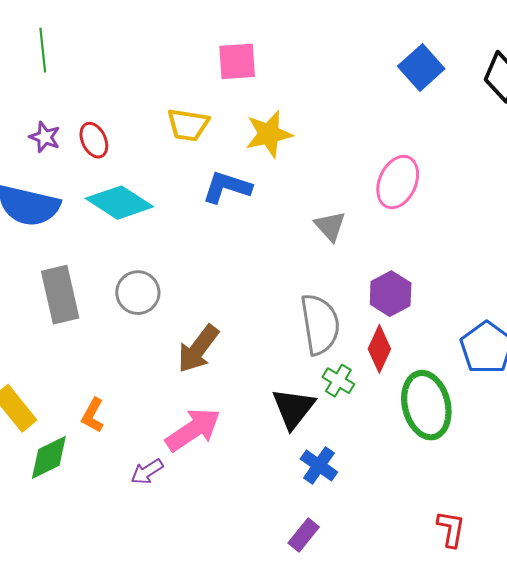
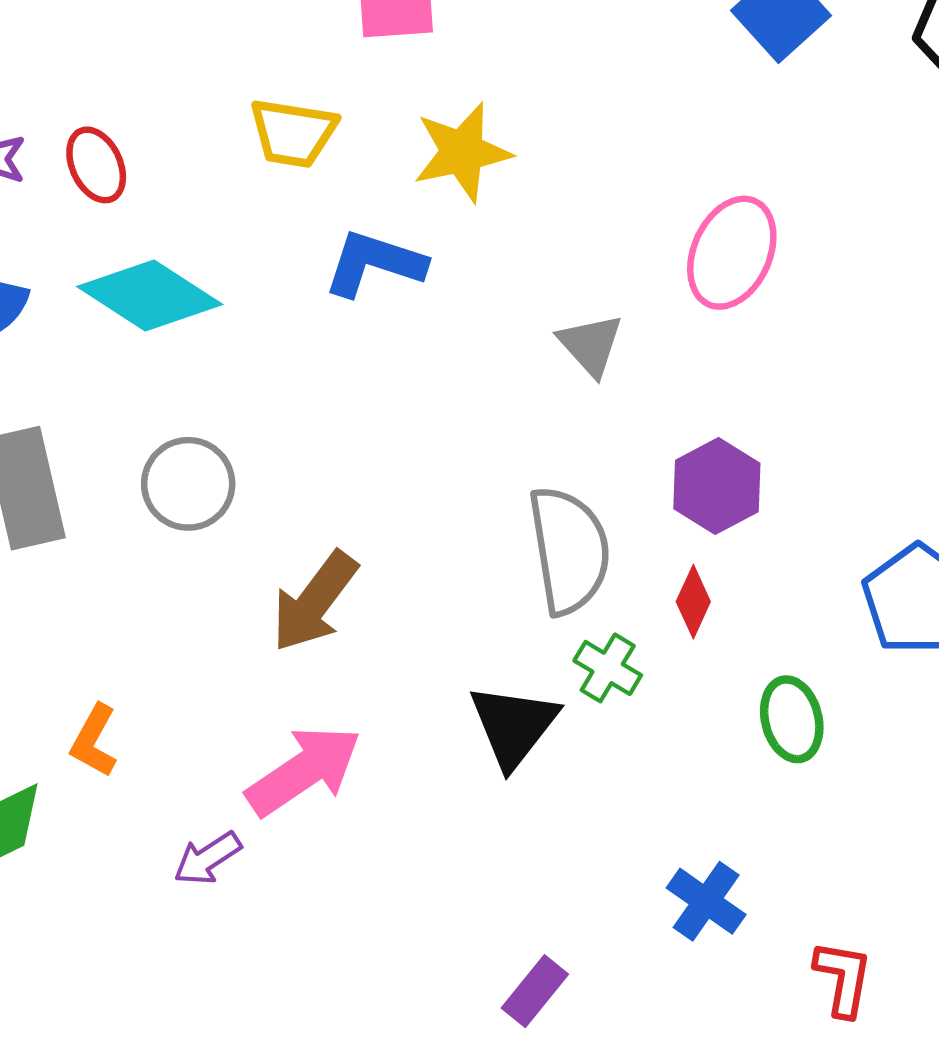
red diamond: (379, 349) -> (693, 602), size x0.7
green ellipse: (426, 405) -> (792, 719), size x0.6
blue cross: (319, 465) -> (706, 901), moved

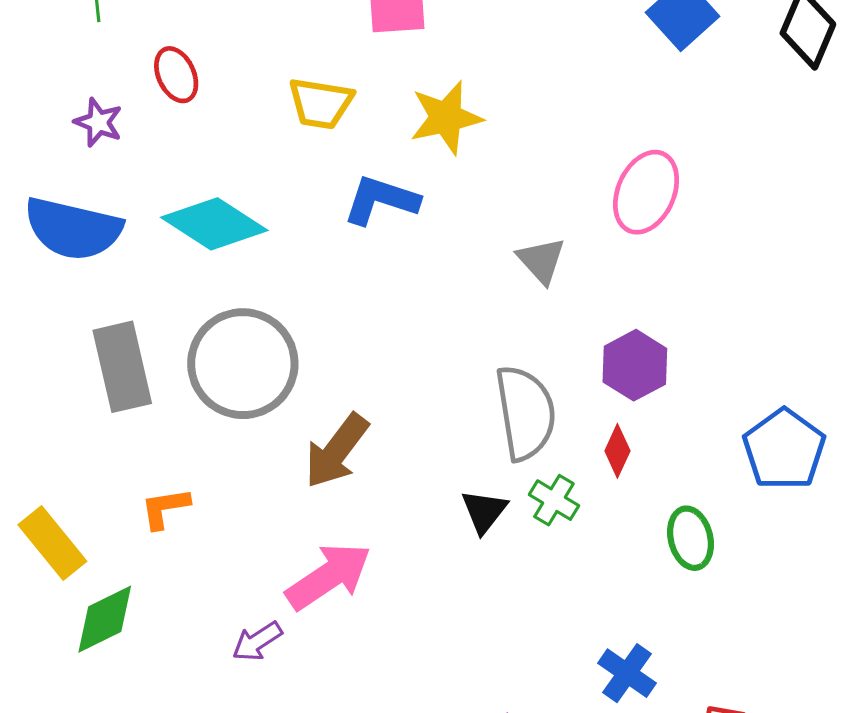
red ellipse: (96, 165) -> (176, 75), moved
gray circle: (188, 484) -> (243, 364), size x1.6
black triangle: (514, 726) -> (484, 511), moved, size x0.7
orange L-shape: (94, 741) -> (165, 508), moved, turned 52

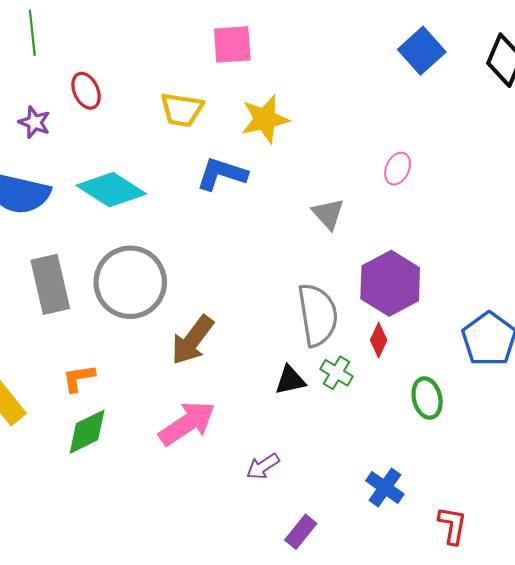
pink ellipse: (646, 192) -> (398, 169), size x0.6
purple hexagon: (635, 365) -> (390, 283), size x1.4
black triangle: (484, 511) -> (290, 380), turned 40
green diamond: (105, 619) -> (87, 432), moved
purple arrow: (257, 641) -> (263, 466), moved

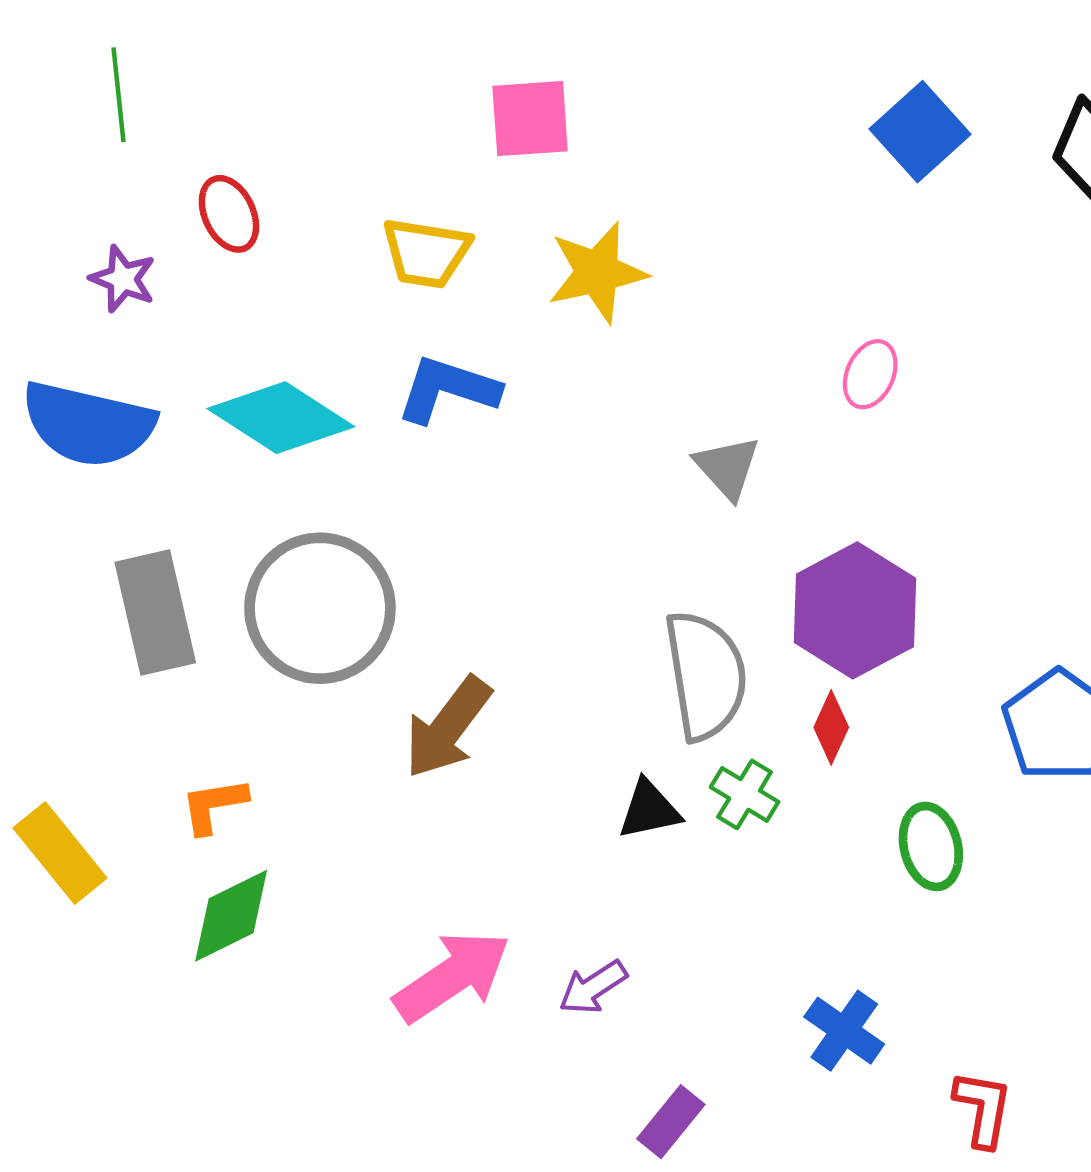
blue L-shape: (222, 174) -> (448, 389), moved
pink arrow: (187, 423) -> (452, 976), moved

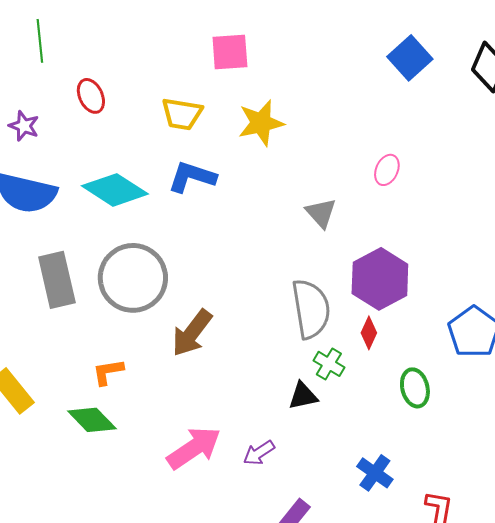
purple star: (123, 279) -> (24, 126), moved
orange L-shape: (214, 805) -> (108, 372), moved
black triangle: (649, 810) -> (303, 396), moved
green diamond: (231, 916) -> (92, 420), turned 72

